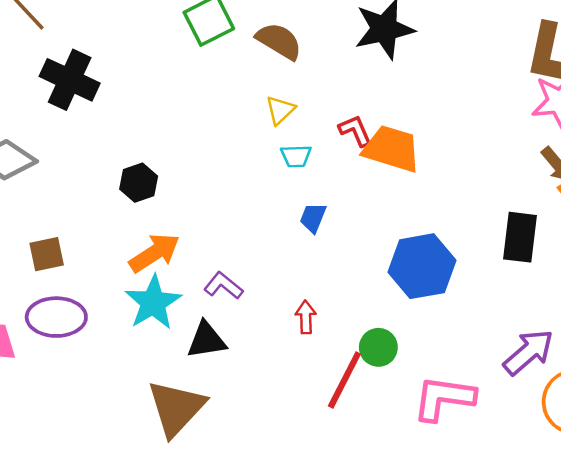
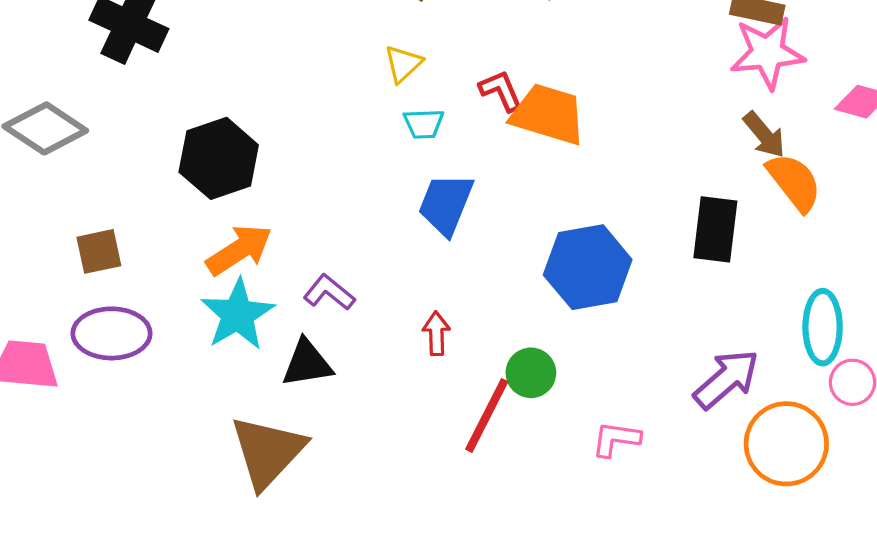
black hexagon: (139, 183) -> (219, 158), size x1.6
blue trapezoid: (313, 218) -> (446, 204), size x1.6
pink L-shape: (444, 398) -> (616, 439), size x0.6

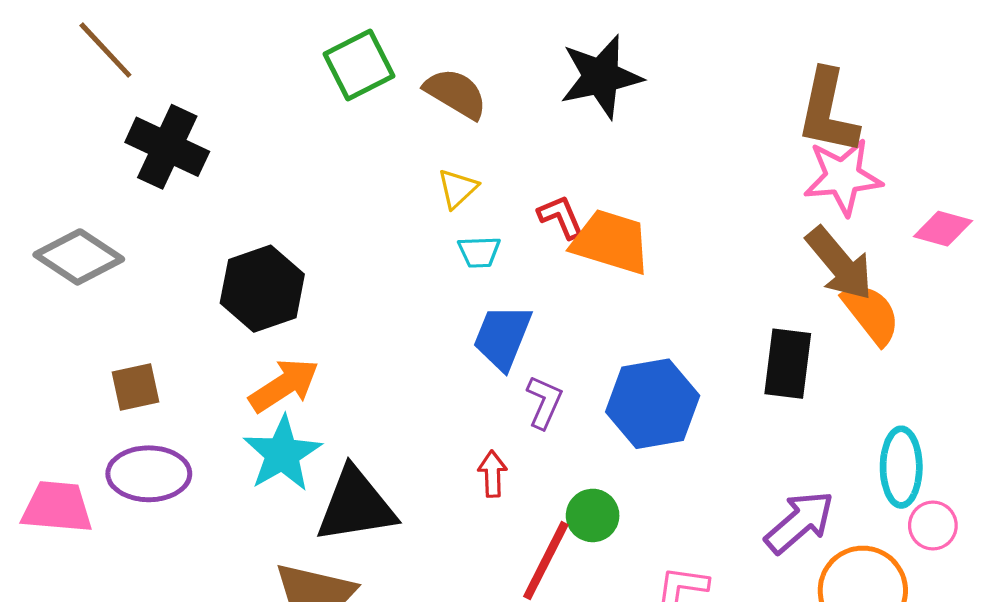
brown arrow: (764, 135) -> (839, 264), size x1.5
purple L-shape: (329, 292) -> (544, 402), moved, turned 75
black triangle: (307, 363) -> (356, 505), size x1.5

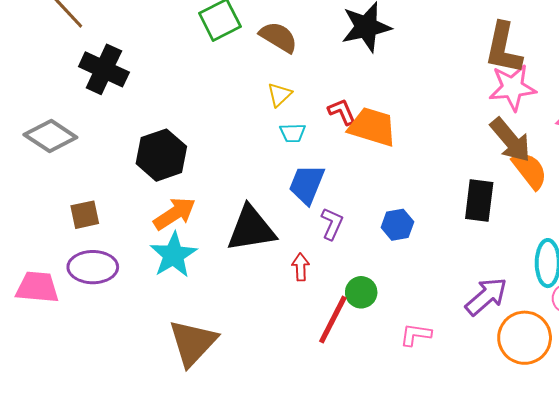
blue hexagon: (653, 404) -> (397, 225), size x0.6
black triangle: (356, 505) -> (251, 229), moved

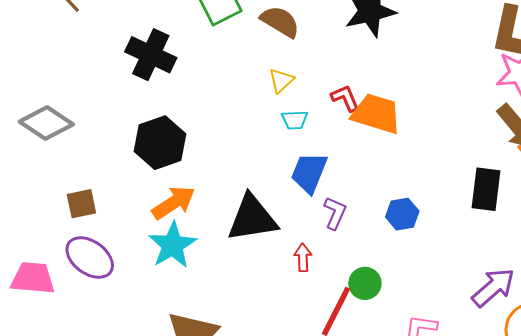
black cross: (104, 69) -> (151, 55), moved
purple ellipse: (93, 267) -> (90, 258), turned 36

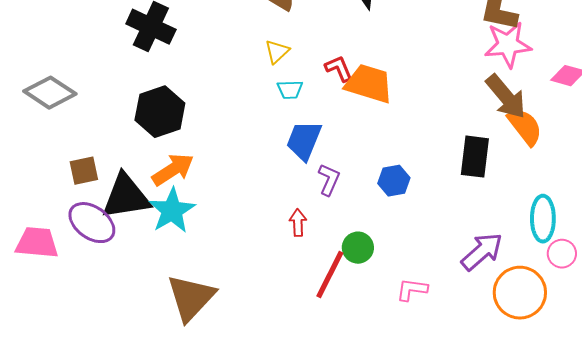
black triangle: (252, 218) -> (126, 197), moved

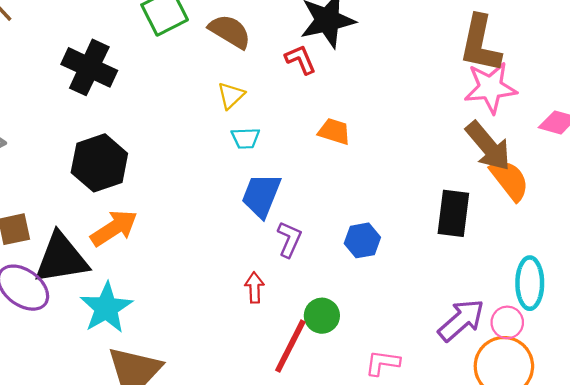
red L-shape: (339, 69) -> (301, 60), moved
orange trapezoid: (369, 84) -> (334, 131), size x0.6
cyan star: (172, 211) -> (106, 308), moved
pink circle: (562, 254) -> (507, 322), moved

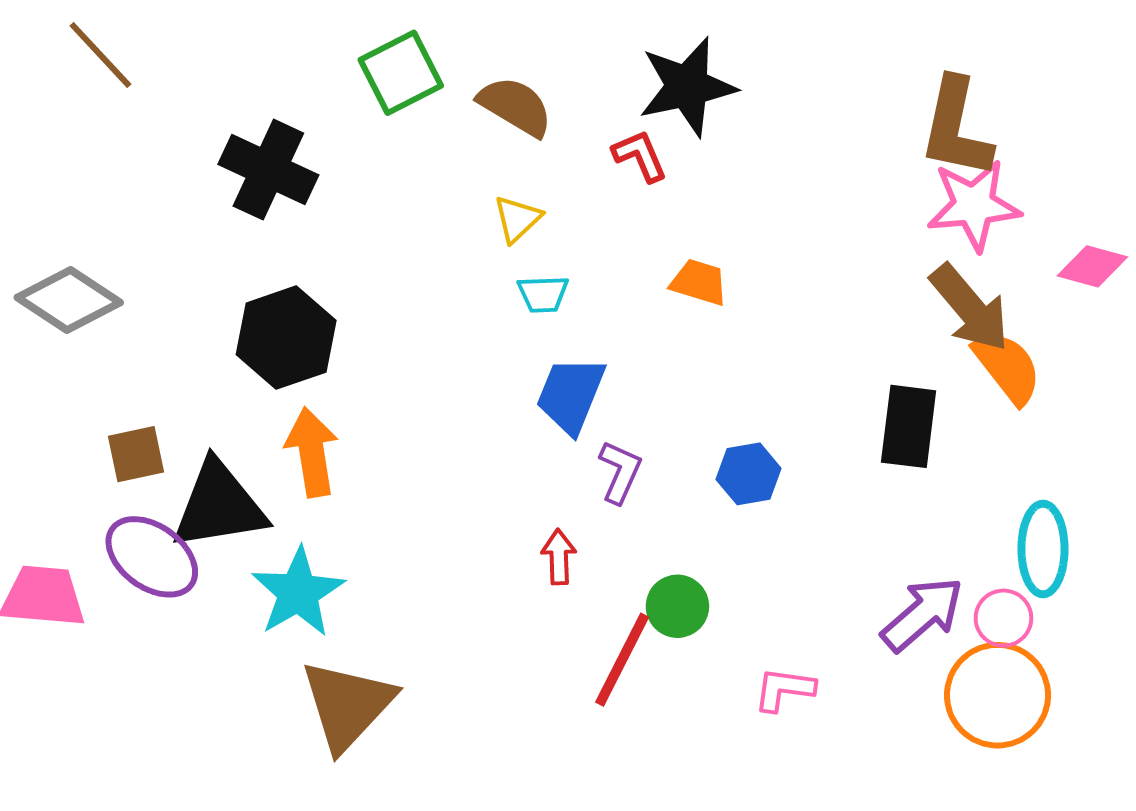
orange arrow: (114, 228) -> (312, 452), turned -66

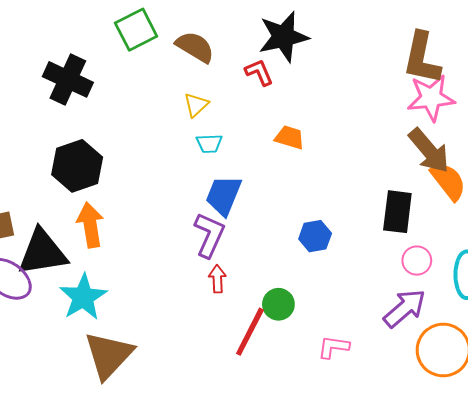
purple L-shape: (620, 472) -> (209, 235), moved, size x1.4
pink circle: (1003, 618) -> (417, 261), moved

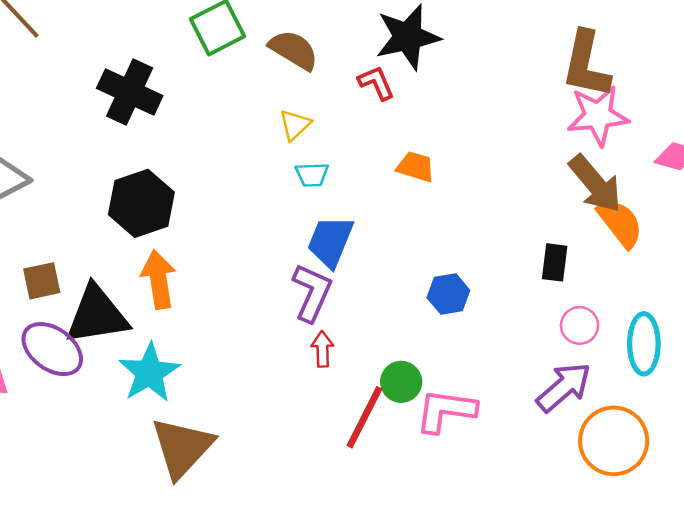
black rectangle: (397, 212) -> (555, 262), size x0.7
pink L-shape: (333, 347) -> (446, 411), moved, size x1.5

